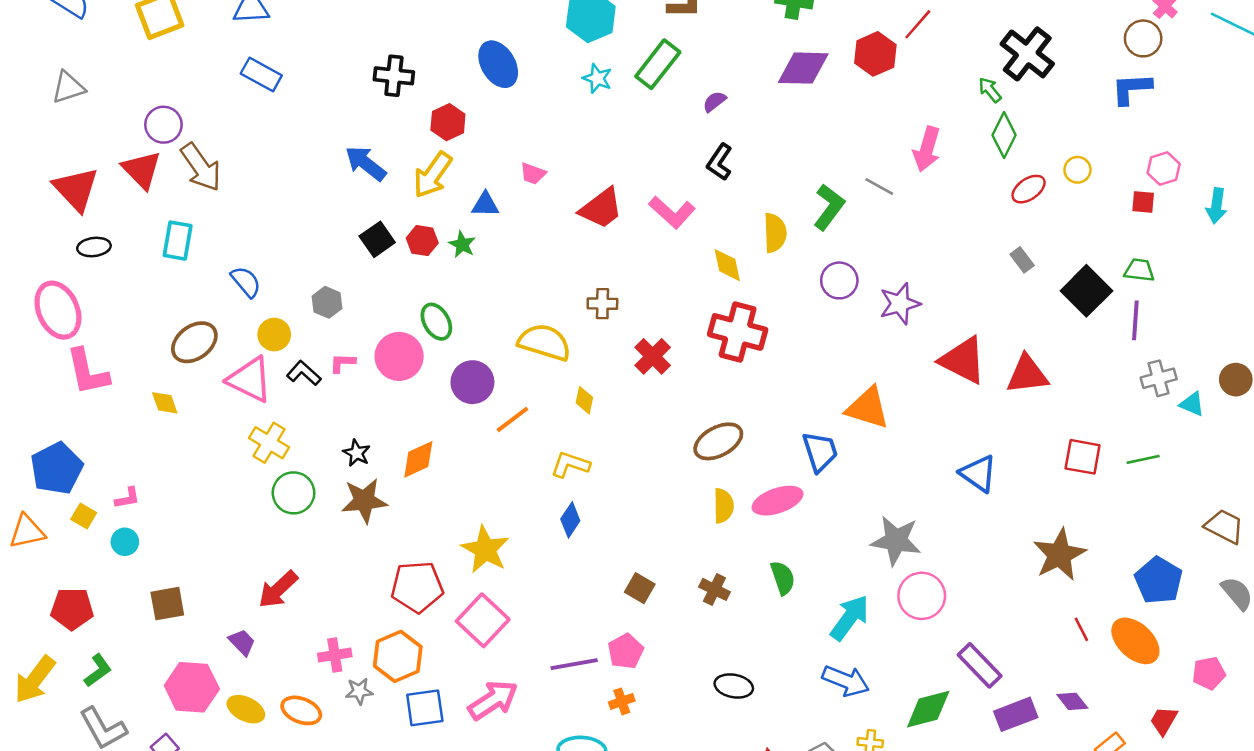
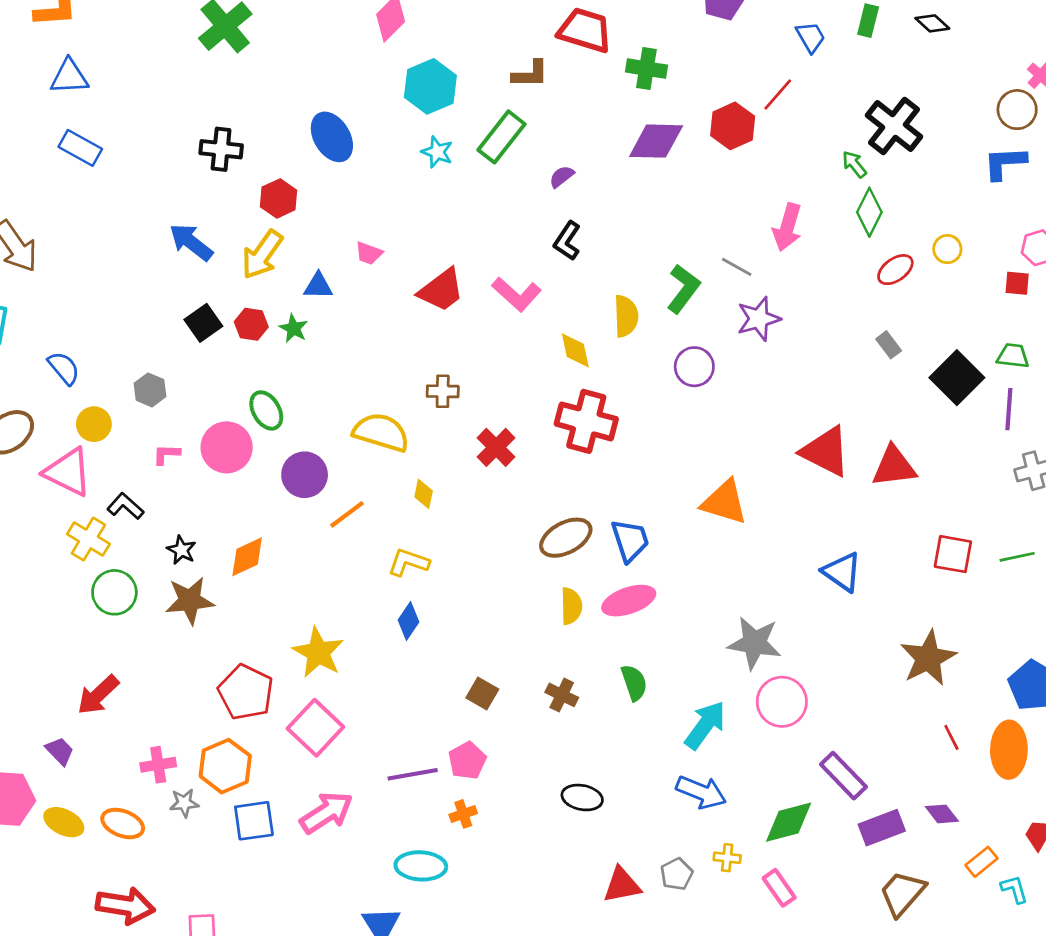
purple star: (900, 304) -> (759, 319), moved
black L-shape: (304, 373) -> (125, 506), moved
blue trapezoid: (820, 452) -> (630, 540), moved
red pentagon: (417, 587) -> (246, 692), turned 30
orange ellipse: (1135, 641) -> (1009, 750), turned 48

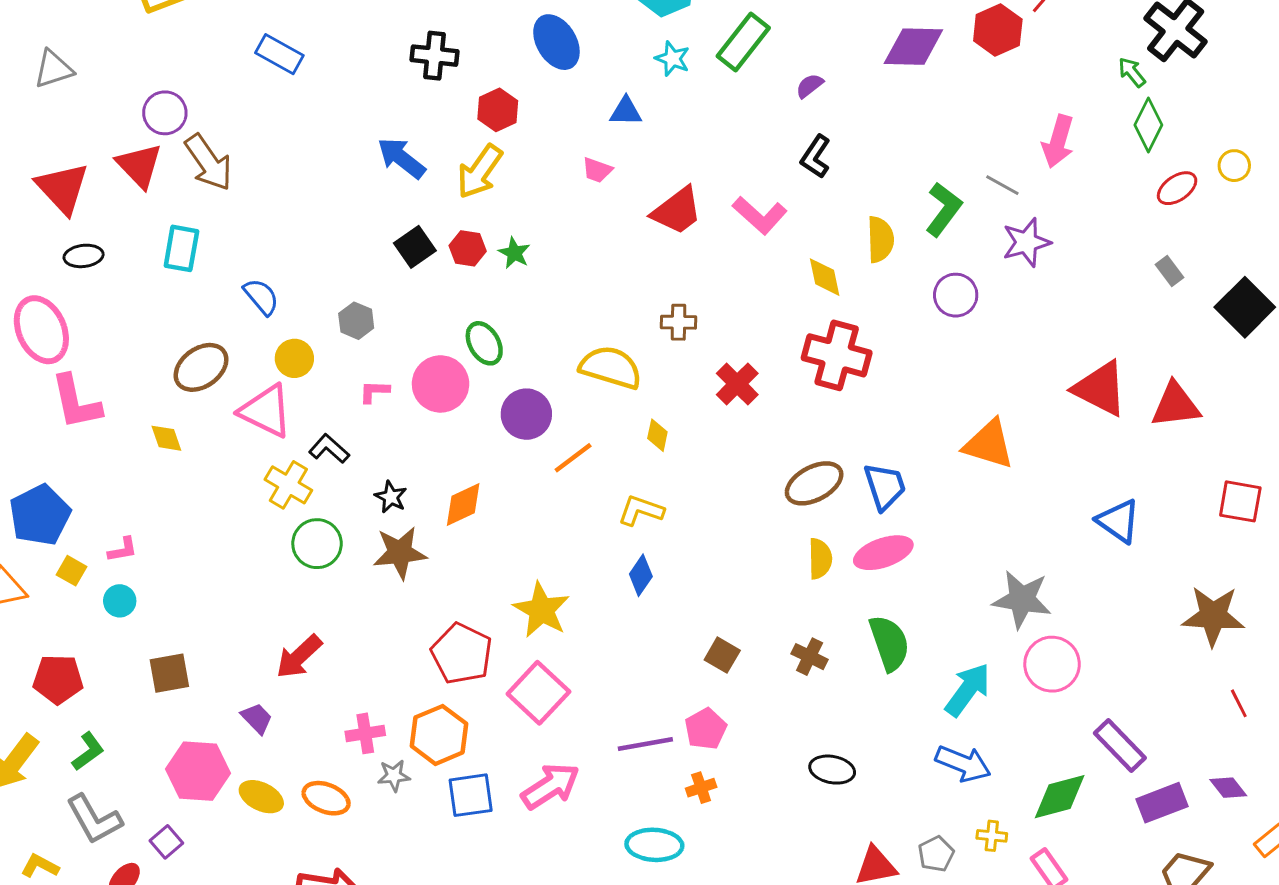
blue triangle: (318, 286) -> (626, 111), moved
brown star: (928, 658) -> (1213, 616), turned 30
green semicircle: (634, 683) -> (889, 643), size x1.4

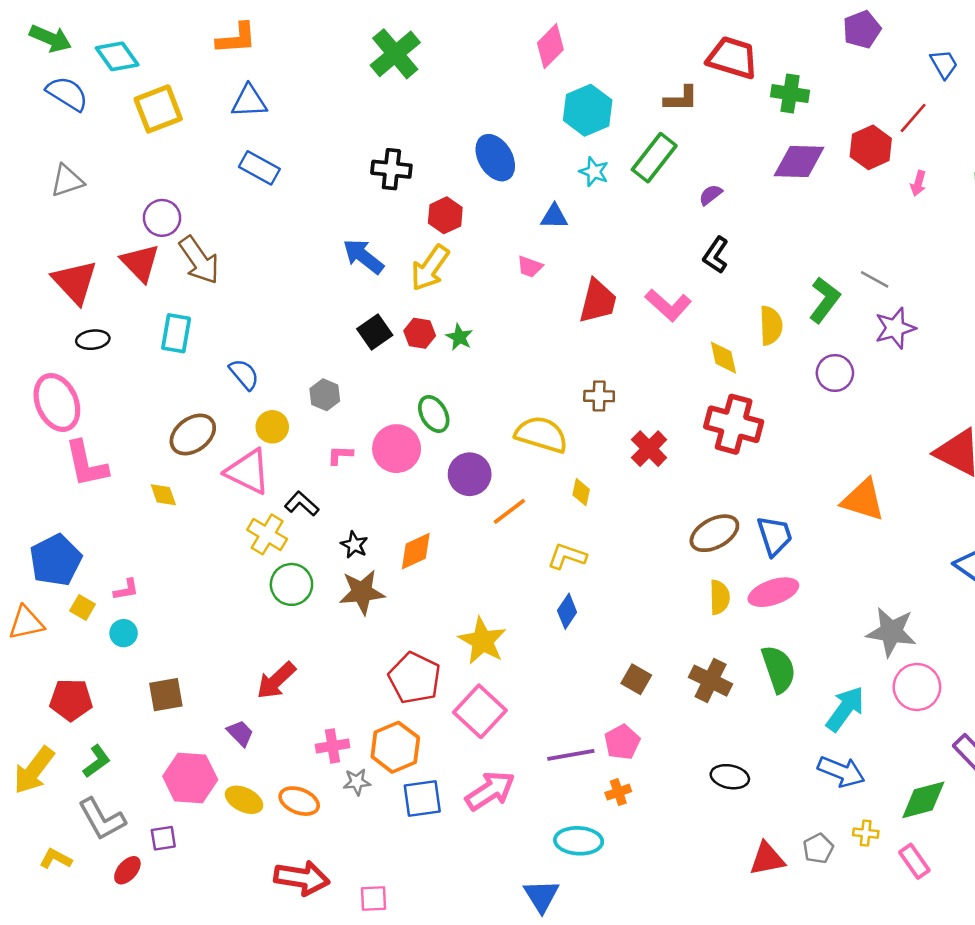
pink arrow: (1058, 141) -> (918, 183), moved, size x0.6
red trapezoid: (677, 211) -> (598, 301), turned -39
brown cross: (810, 657) -> (711, 681), size x1.4
purple square: (166, 842) -> (163, 838), turned 32

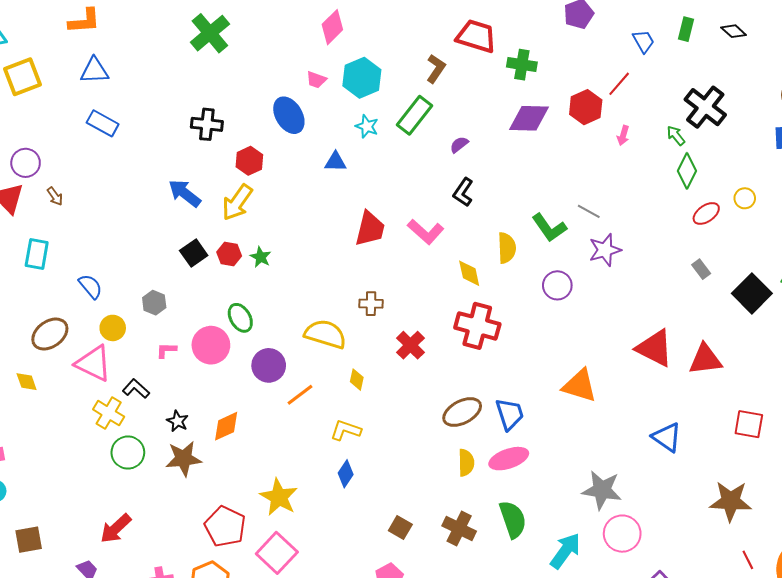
brown L-shape: (681, 99) -> (436, 69), turned -56
brown arrow: (199, 260) -> (55, 196), size x0.5
pink trapezoid: (530, 267) -> (316, 80), moved
green L-shape: (825, 300) -> (549, 228), turned 108

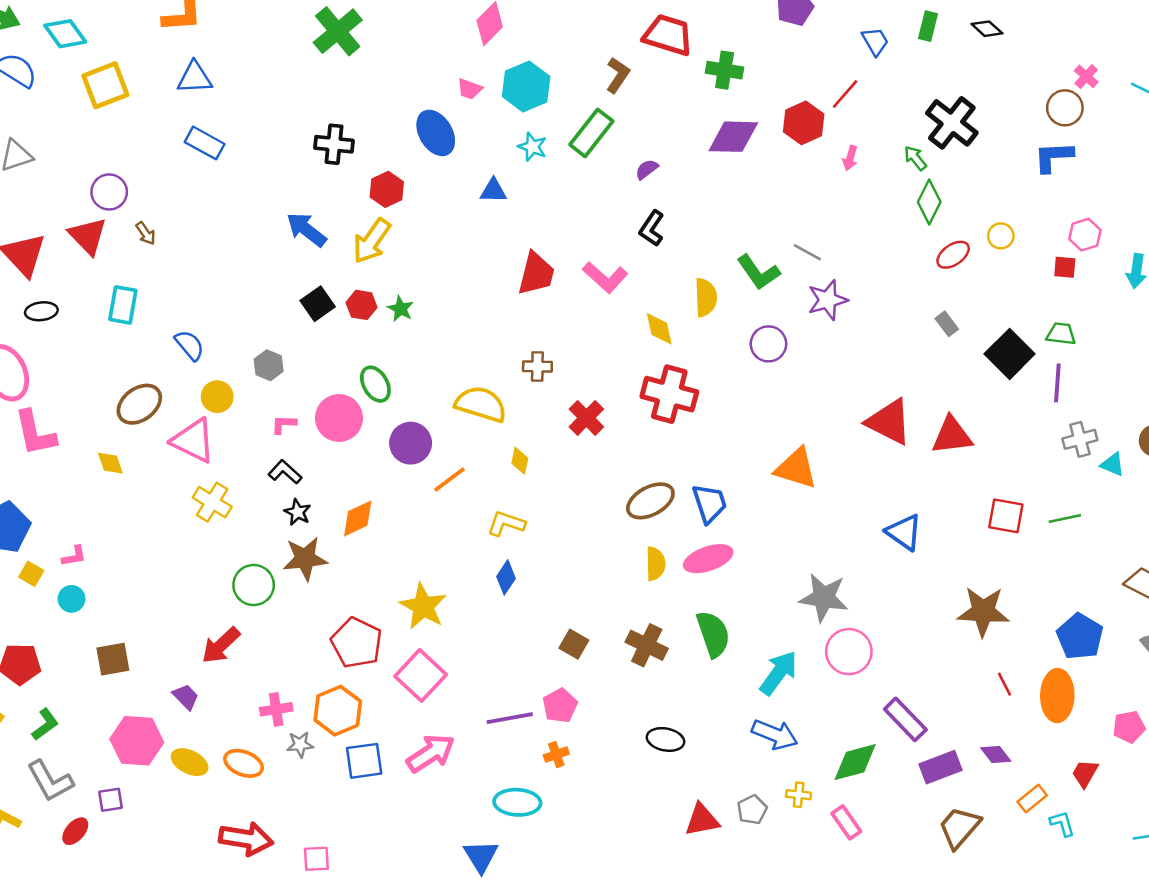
black L-shape: (136, 389) -> (285, 472), moved
green circle: (128, 453) -> (254, 585), moved

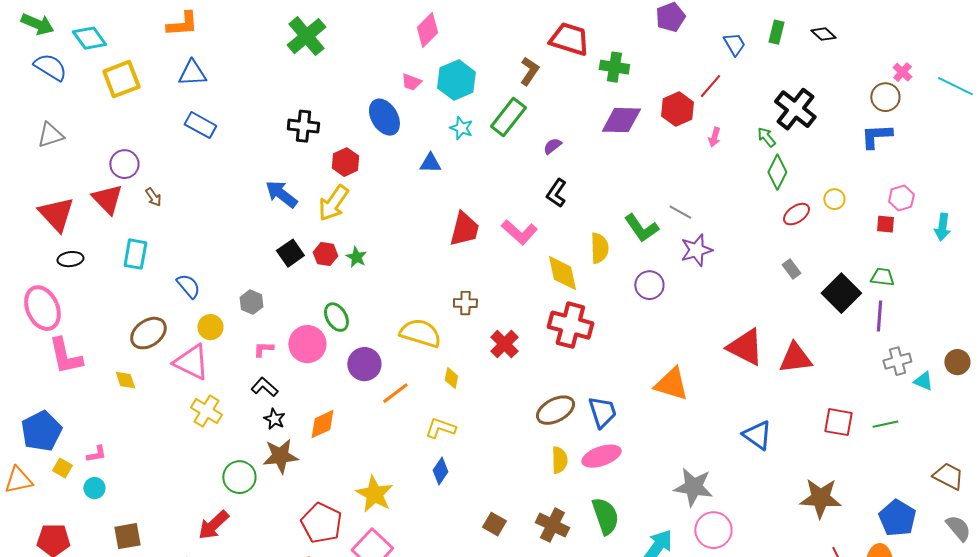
yellow diamond: (659, 329) -> (562, 273), size x1.4

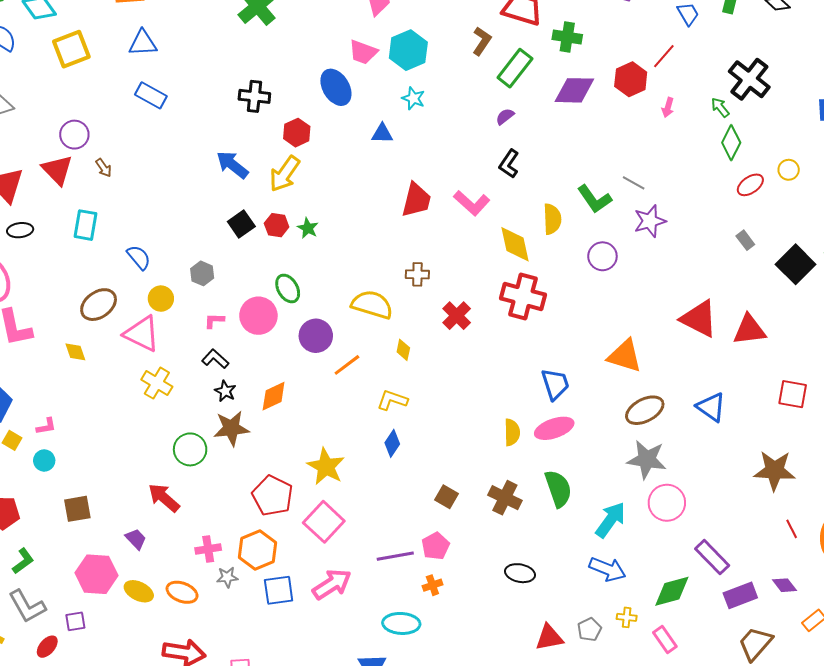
pink trapezoid: (411, 82) -> (363, 52), size x1.4
green rectangle: (508, 117) -> (515, 68), moved
brown ellipse: (555, 410) -> (645, 410), moved
red arrow: (213, 525) -> (164, 498), turned 84

